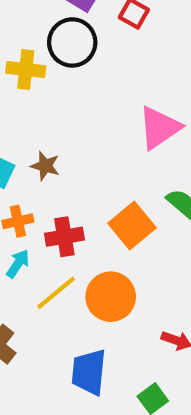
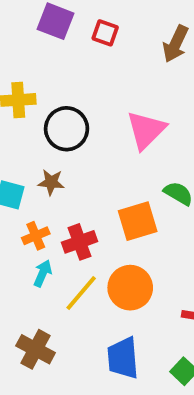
black circle: (72, 42) -> (66, 129), moved
orange square: (132, 226) -> (138, 221), turned 33

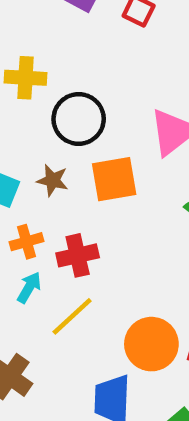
orange square: (138, 221) -> (114, 179), moved
orange circle: (130, 288) -> (151, 344), moved

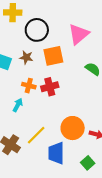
orange cross: (26, 242) -> (29, 86), moved, turned 32
red cross: (78, 255) -> (50, 87), moved
yellow line: (72, 316) -> (36, 135), moved

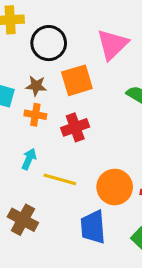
orange cross: (29, 86) -> (35, 115), moved
yellow line: (36, 135) -> (60, 179), moved, turned 65

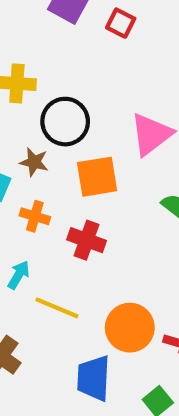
brown star: (36, 86) -> (34, 162), moved
red cross: (75, 127) -> (87, 240), turned 32

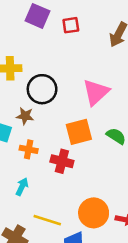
red square: (121, 23) -> (71, 25), turned -30
orange square: (97, 177) -> (79, 132), moved
yellow line: (57, 308) -> (47, 220), moved

